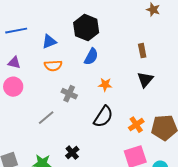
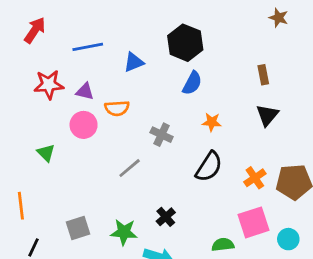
orange semicircle: (53, 66) -> (117, 108), moved

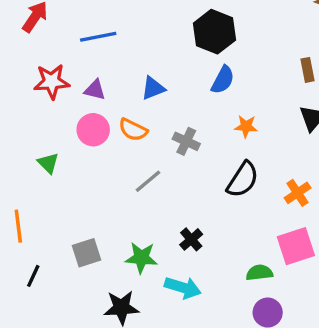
blue triangle: (134, 62) -> (153, 88), moved
orange semicircle: (117, 108) -> (133, 130), moved, turned 30

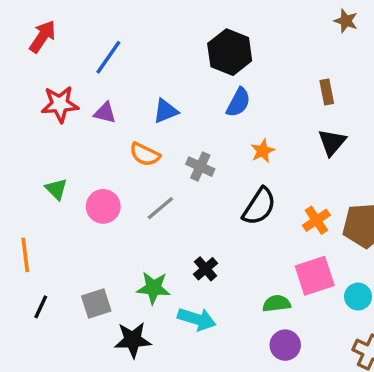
blue line: (98, 37) -> (108, 57), turned -44
orange star: (246, 126) -> (263, 151), turned -30
pink circle: (93, 130) -> (103, 206), moved
gray square: (86, 253) -> (96, 303), moved

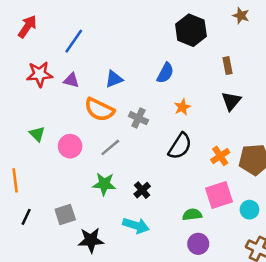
black hexagon: (230, 52) -> (191, 30), moved
orange semicircle: (145, 154) -> (99, 110), size x1.4
green star: (153, 288) -> (104, 184), moved

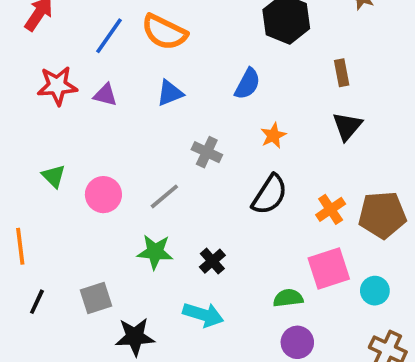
orange semicircle: (99, 110) -> (164, 32), moved

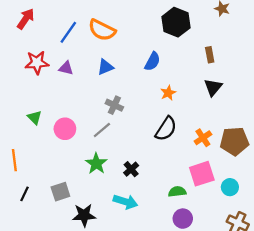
gray cross: (207, 152) -> (114, 105), moved
green star: (155, 252) -> (96, 164), turned 30

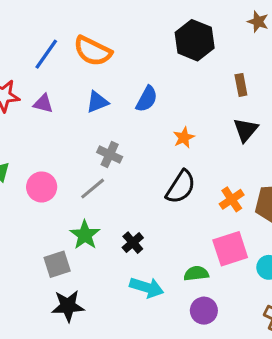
blue semicircle: (152, 61) -> (147, 99), moved
gray square: (60, 192) -> (57, 264), moved
cyan arrow: (126, 202) -> (147, 287), moved

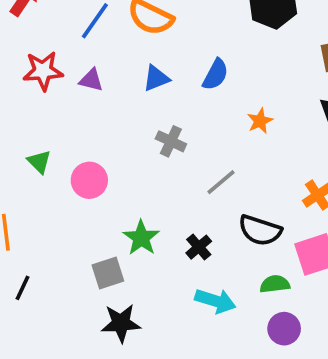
black semicircle: (181, 187) -> (260, 230), moved, turned 75
gray line: (93, 189) -> (221, 182), moved

